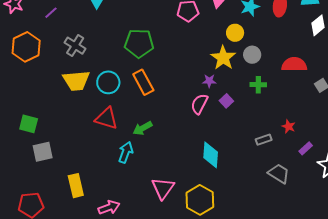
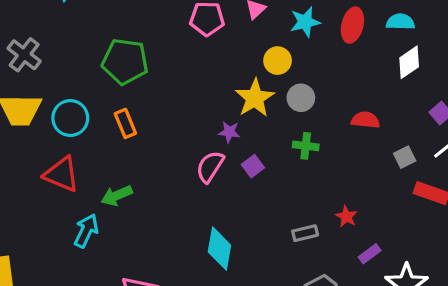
red semicircle: (294, 64) -> (365, 120), size x0.7
orange rectangle: (143, 82) -> (125, 123), size x0.7

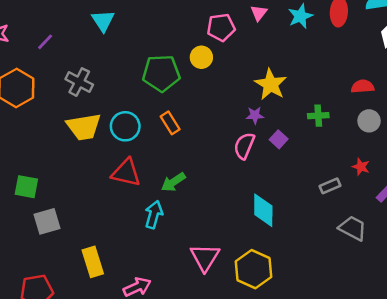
yellow circle: (278, 61) -> (201, 57), moved
gray circle: (301, 98) -> (369, 121), moved

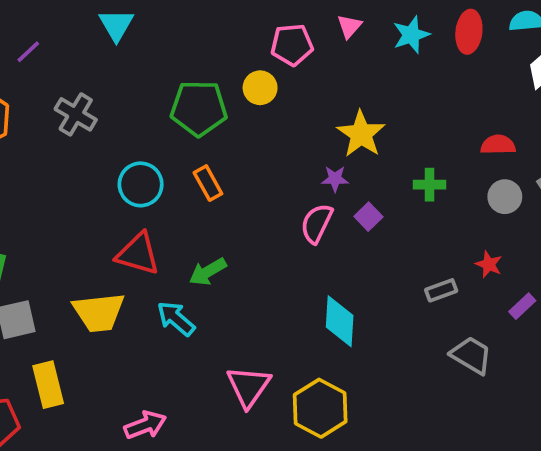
yellow trapezoid: (84, 127) -> (99, 312), moved
cyan arrow: (154, 215) -> (176, 319), turned -68
yellow rectangle: (93, 262) -> (48, 385), moved

